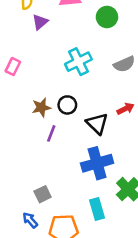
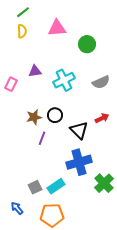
purple triangle: (40, 22) -> (35, 71), moved, turned 32
cyan rectangle: (97, 209) -> (56, 186), moved, turned 72
blue arrow: (30, 220) -> (17, 208), moved

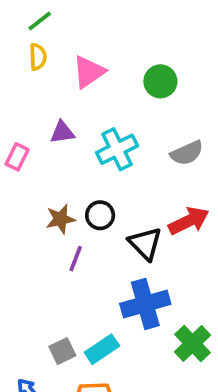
pink triangle: (57, 28) -> (89, 72), moved, turned -30
red arrow: (102, 118) -> (189, 221), size x1.5

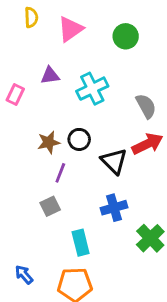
gray semicircle: (187, 153) -> (146, 106), moved, turned -95
blue cross: (145, 304) -> (114, 208), size x0.7
cyan rectangle: (102, 349) -> (81, 243), turned -70
gray square: (62, 351) -> (50, 206), moved

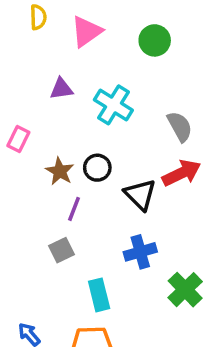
cyan cross: (92, 89) -> (113, 105), turned -32
pink rectangle: (15, 94) -> (18, 139), moved
brown star: (49, 142) -> (60, 171), turned -30

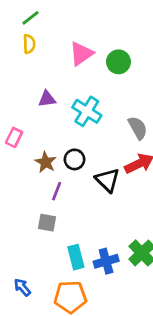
pink triangle: (87, 31) -> (81, 54), moved
gray square: (61, 250) -> (47, 223), turned 36
blue cross: (140, 252) -> (106, 261), moved

